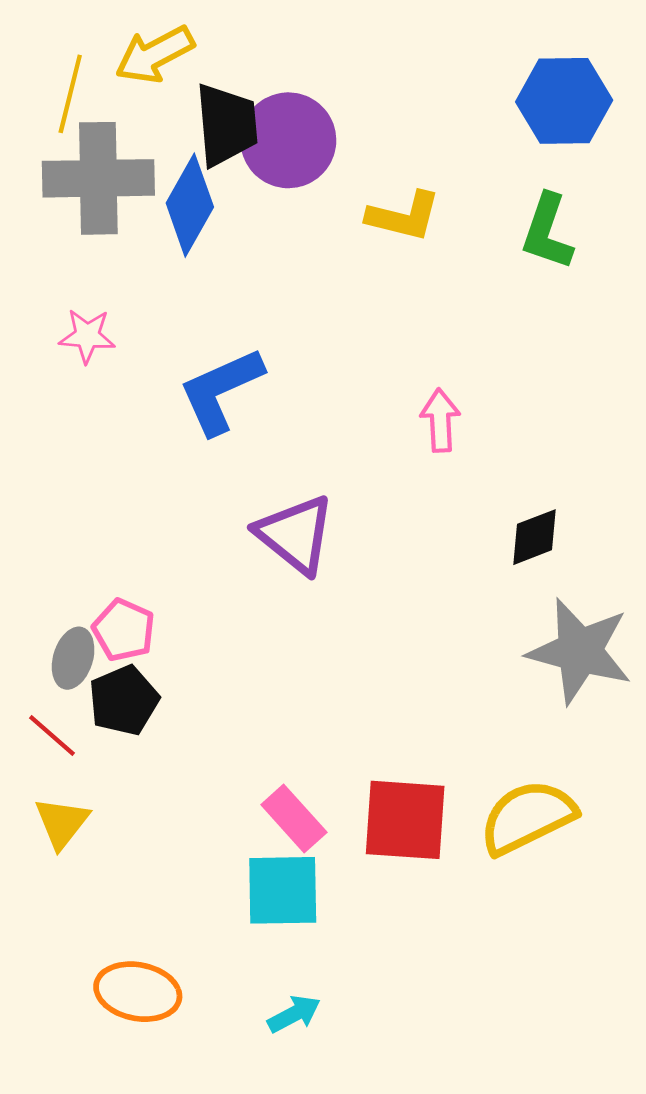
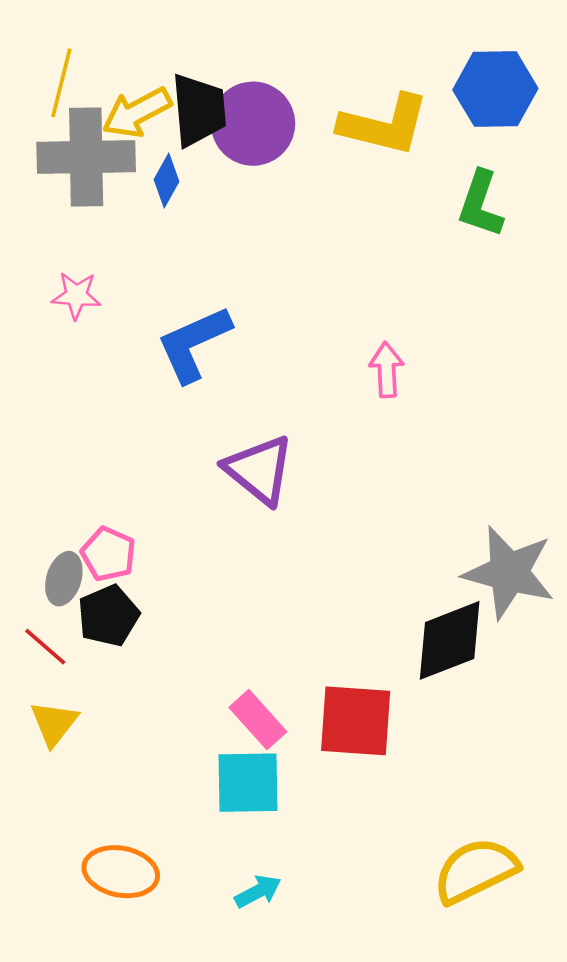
yellow arrow: (155, 54) -> (137, 113), moved
blue diamond: (190, 205) -> (166, 181), size x0.6
yellow L-shape: (404, 216) -> (384, 125), moved, size x1.4
black diamond: (535, 537) -> (450, 640), moved, size x1.6
yellow semicircle: (528, 817) -> (476, 870), moved

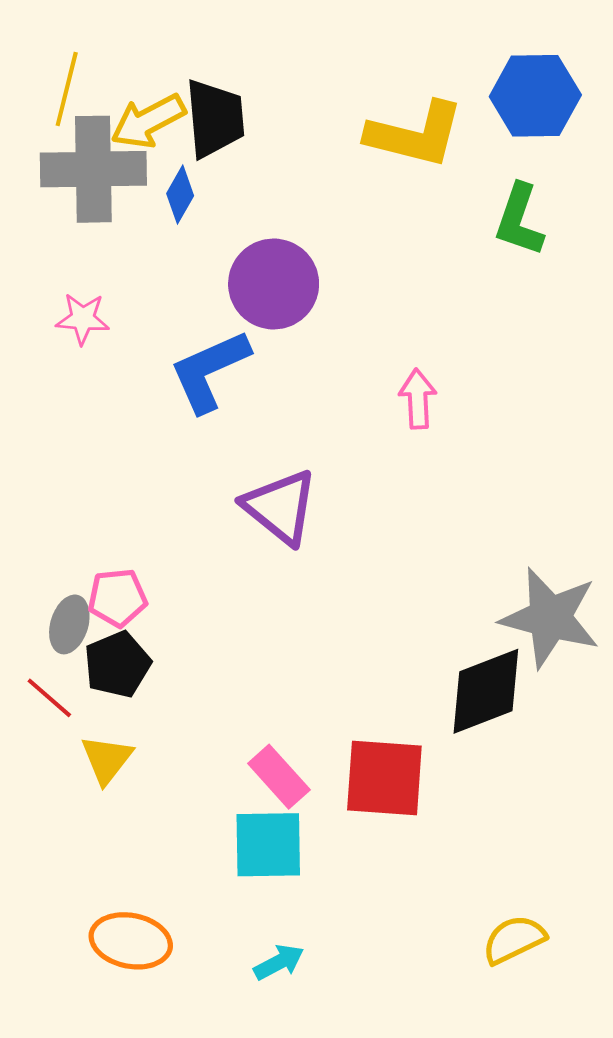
purple circle: (253, 124) -> (274, 284), moved
pink pentagon: (108, 554) -> (117, 598), turned -30
yellow triangle: (54, 723) -> (107, 759), moved
yellow semicircle: (476, 870) -> (514, 940), size x0.7

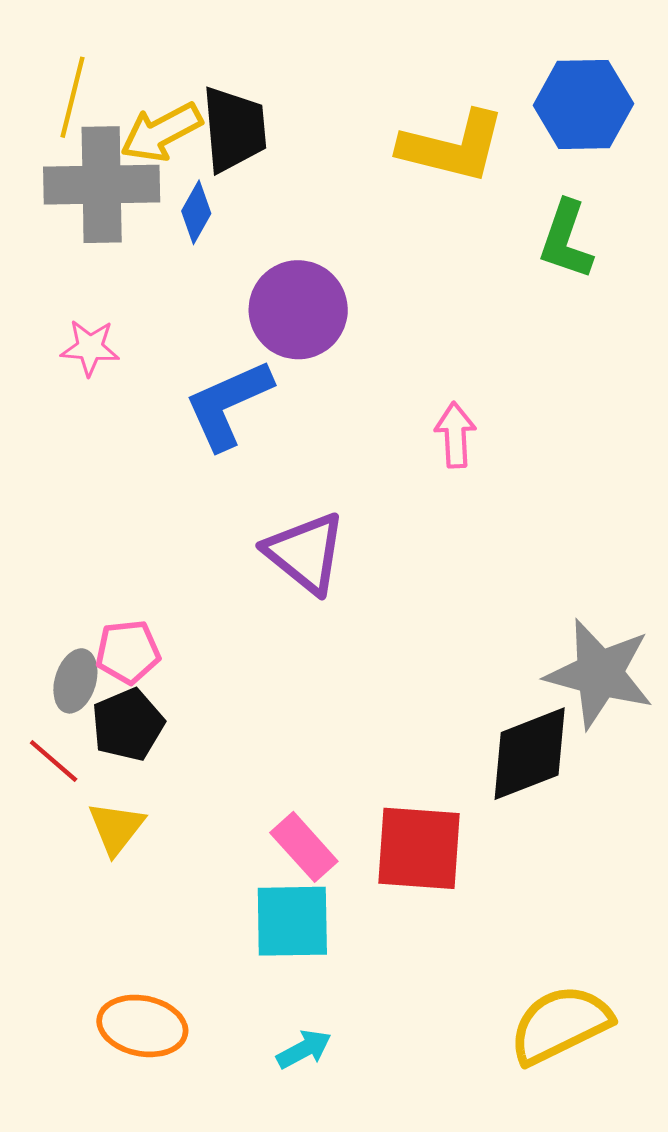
yellow semicircle: (514, 940) -> (560, 1025), size x1.5

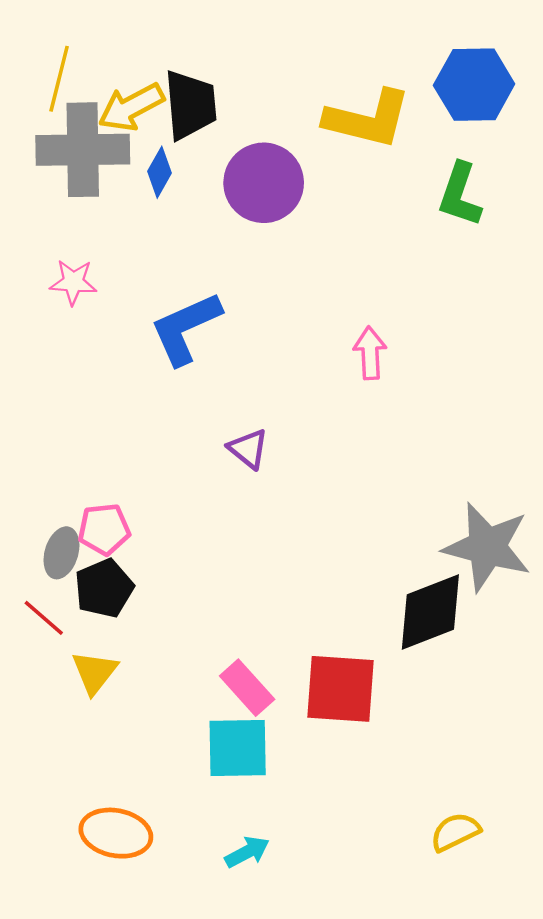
purple circle: (298, 310) -> (264, 183), moved
purple triangle: (305, 553) -> (248, 449), size x0.6
yellow semicircle: (560, 1025) -> (455, 832), size x0.6

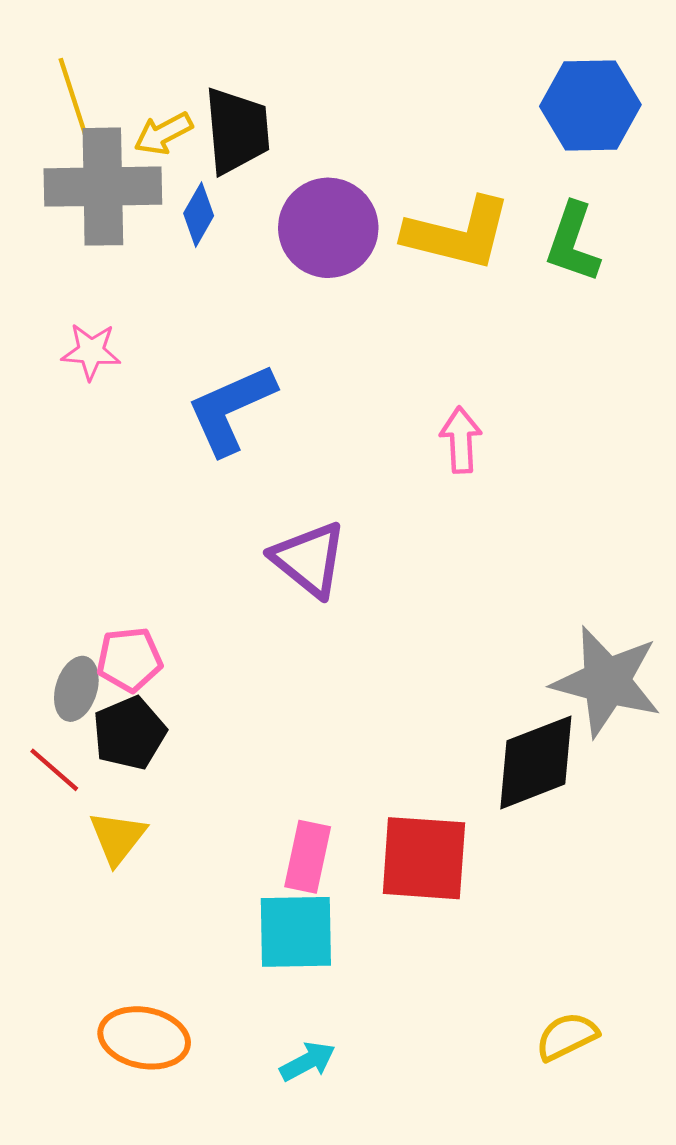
yellow line: (59, 79) -> (73, 98), turned -32
yellow arrow: (131, 107) -> (163, 134), size x0.7
yellow L-shape: (368, 119) -> (458, 234), moved
purple triangle: (248, 449) -> (309, 559), size x1.5
pink rectangle: (247, 688) -> (308, 857), turned 54

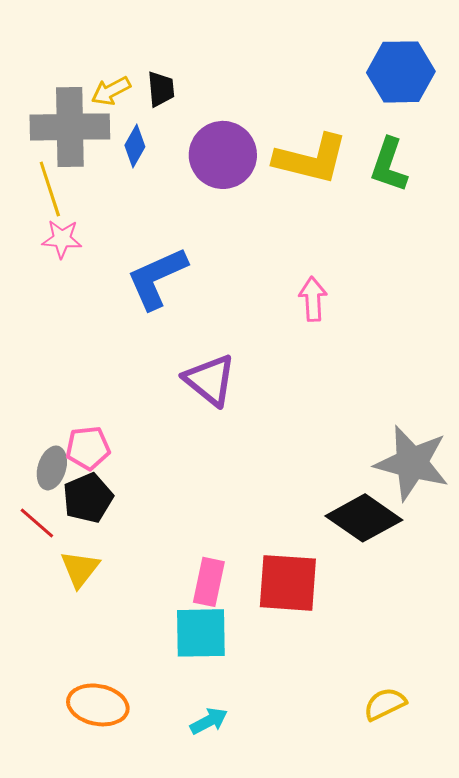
yellow line: (73, 98) -> (50, 189), moved
black trapezoid: (237, 131) -> (161, 89), size x0.6
black diamond: (536, 762) -> (364, 518), turned 56

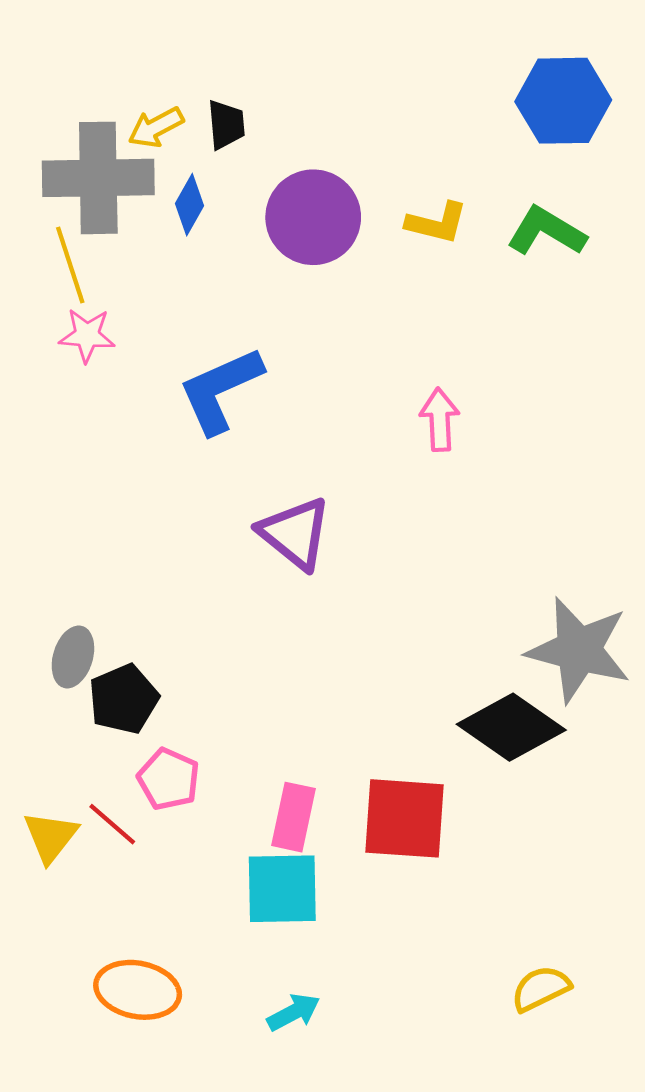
yellow L-shape: (311, 159) -> (437, 223), size x0.6
green L-shape: (389, 165) -> (546, 231), turned 102
pink pentagon: (88, 448) -> (168, 779), moved, turned 30
red line: (37, 523) -> (112, 824), moved
yellow triangle: (80, 569) -> (50, 837), moved

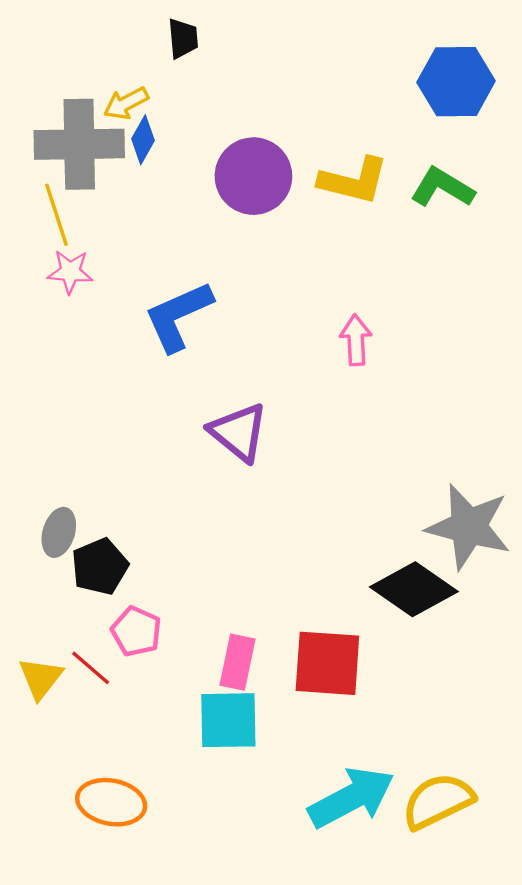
black trapezoid: (226, 125) -> (183, 38), moved
blue diamond: (190, 205) -> (143, 140), moved
yellow L-shape: (437, 223) -> (354, 181), size x1.4
yellow semicircle: (541, 988) -> (438, 801), size x1.5
cyan arrow: (294, 1012) -> (351, 798), moved, size x2.0

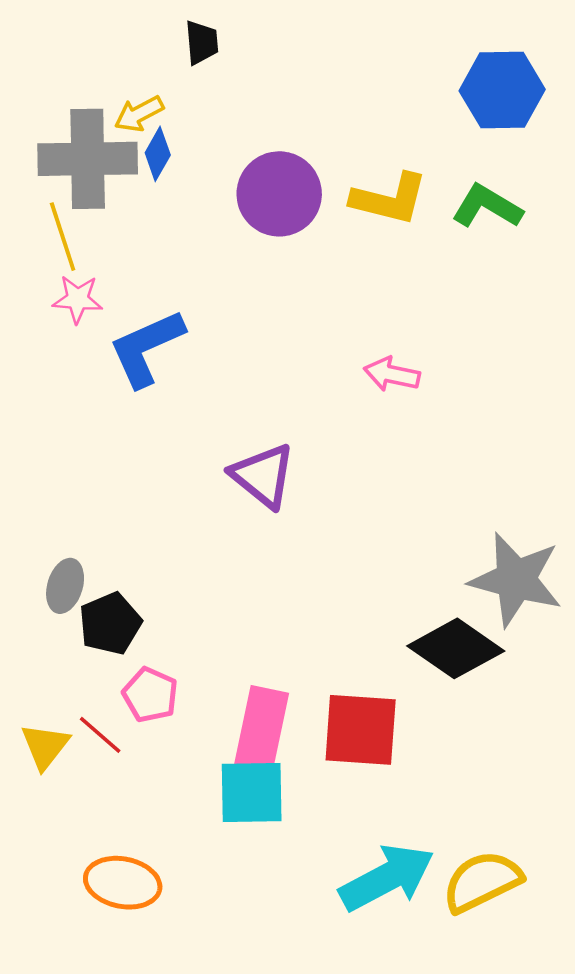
blue L-shape: (178, 316) -> (146, 348), moved
pink arrow: (356, 340) -> (392, 374), turned -75
pink rectangle: (238, 662) -> (262, 729), size x1.4

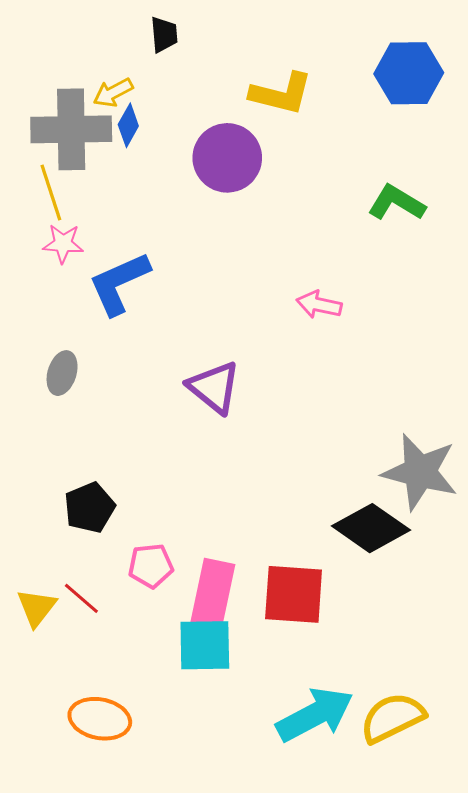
yellow L-shape: (389, 199) -> (281, 94), moved
green L-shape: (487, 206) -> (396, 203), moved
gray ellipse: (65, 586) -> (62, 373), moved
pink pentagon: (150, 695) -> (151, 566), moved, turned -30

